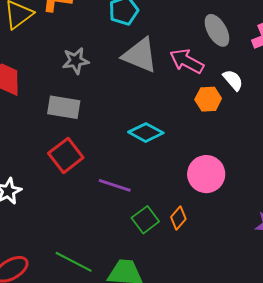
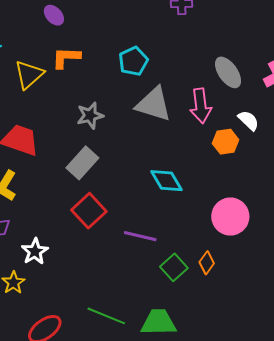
pink arrow: (187, 61) -> (201, 106), turned -120
gray rectangle: (64, 107) -> (82, 163), turned -52
cyan diamond: (146, 133) -> (166, 181), turned 36

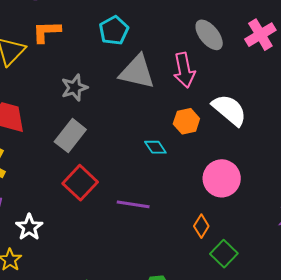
white semicircle: (249, 120) -> (229, 110), moved, size x1.6
orange hexagon: (226, 142) -> (186, 121), moved
cyan diamond: (166, 181) -> (155, 147), size x0.7
green square: (174, 267) -> (224, 254), moved

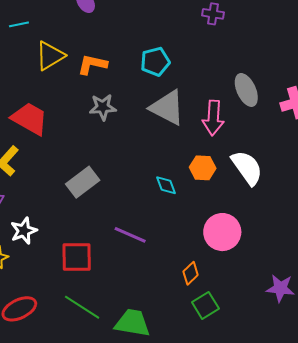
orange L-shape: (46, 32) -> (92, 64), moved
gray rectangle: (70, 136) -> (83, 182), moved
red square: (80, 183) -> (77, 257), moved, turned 32

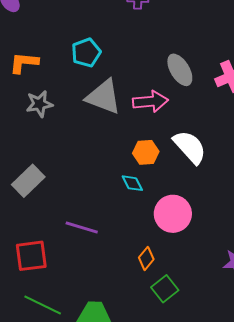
pink arrow: (213, 118) -> (150, 101), turned -92
cyan diamond: (166, 185) -> (132, 183), moved

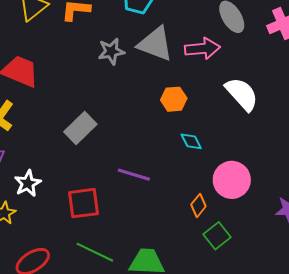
gray star: (39, 104) -> (111, 51), moved
orange hexagon: (146, 152) -> (174, 99), moved
cyan diamond: (132, 183) -> (191, 141), moved
pink circle: (173, 214) -> (232, 180), moved

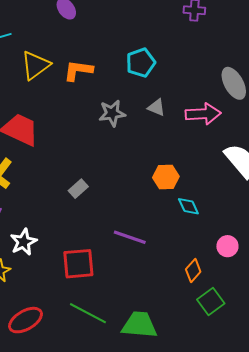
gray triangle: (155, 44) -> (156, 107), size x0.5
orange hexagon: (174, 99) -> (166, 177), moved
gray rectangle: (80, 128) -> (78, 189), size x0.6
pink circle: (232, 180) -> (227, 246), size x0.6

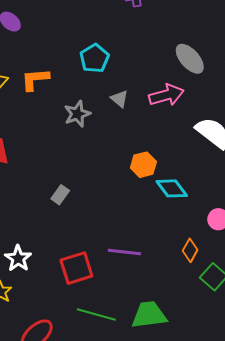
gray triangle: (156, 107) -> (119, 99), turned 30
cyan diamond: (188, 206) -> (172, 188), size x1.4
purple line: (130, 237) -> (124, 252), moved

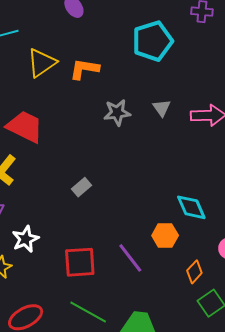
cyan pentagon: (94, 58) -> (153, 41), moved, size x1.4
orange hexagon: (143, 165) -> (165, 235), moved
purple line: (124, 252) -> (130, 258), turned 32

